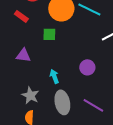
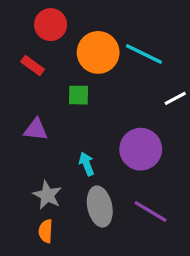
purple circle: (87, 67) -> (141, 149), size x1.6

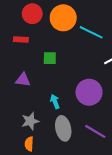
orange circle: (98, 52) -> (63, 18), moved
red rectangle: (33, 66) -> (21, 40), turned -32
gray star: (47, 195) -> (30, 121), turned 30

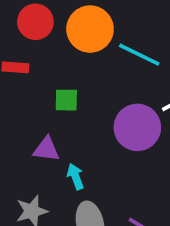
purple triangle: (23, 80) -> (46, 149), moved
purple circle: (89, 92) -> (137, 127), moved

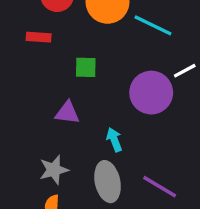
cyan arrow: (75, 177) -> (114, 140), moved

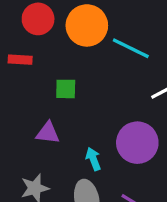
purple circle: (151, 93) -> (137, 143), moved

